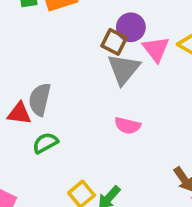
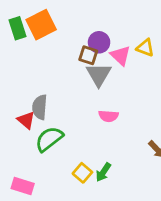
red triangle: (19, 114) -> (26, 120), turned 42
green semicircle: (45, 143) -> (49, 139), size x1.5

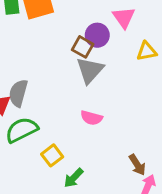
yellow triangle: (145, 48) -> (147, 51), turned -42
pink triangle: (120, 56) -> (124, 17), moved
yellow square: (82, 173) -> (52, 155), moved

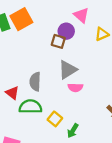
gray triangle: (90, 70) -> (68, 70), moved, turned 30
gray semicircle: (18, 93) -> (35, 82), moved
green semicircle: (22, 130) -> (30, 107), turned 40

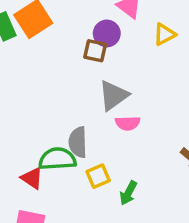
gray semicircle: (35, 82) -> (78, 142), moved
red triangle: (12, 93) -> (32, 178), moved
yellow square: (55, 119) -> (98, 176), turned 32

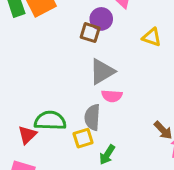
yellow triangle: (165, 34) -> (152, 37), moved, turned 42
gray semicircle: (78, 142) -> (92, 117), moved
red triangle: (32, 178) -> (27, 135), turned 36

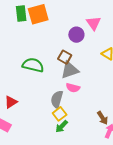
brown square: (90, 33) -> (65, 57), moved
green semicircle: (50, 121) -> (33, 65), moved
yellow square: (83, 138) -> (60, 114), moved, turned -32

